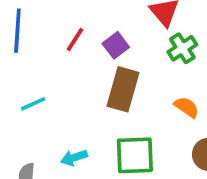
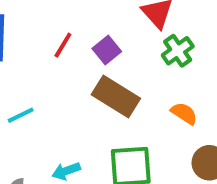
brown rectangle: (123, 89) -> (116, 97), turned -72

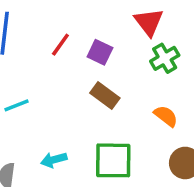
purple square: (107, 50) -> (100, 52), turned -30
brown rectangle: (116, 97) -> (105, 96), size x0.7

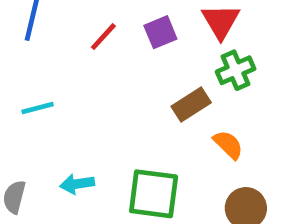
purple square: (100, 52) -> (160, 32), moved, turned 35
brown rectangle: (105, 96) -> (191, 104), moved, turned -76

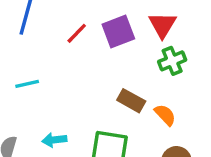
purple square: (160, 32) -> (118, 31), size x1.4
brown rectangle: (191, 104) -> (131, 101), moved, turned 60

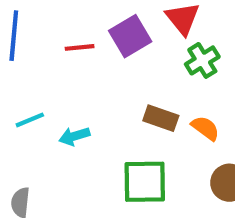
red line: (77, 33) -> (80, 47), turned 50
cyan arrow: (54, 140) -> (74, 136), moved

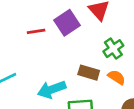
green cross: (202, 60) -> (113, 49), moved
cyan arrow: (74, 136) -> (52, 89), moved, size x1.5

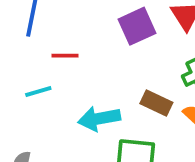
red line: (36, 31) -> (65, 56), moved

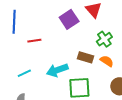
cyan line: (38, 91) -> (24, 73), moved

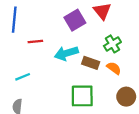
cyan arrow: (57, 70) -> (66, 53), moved

